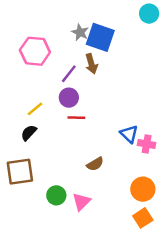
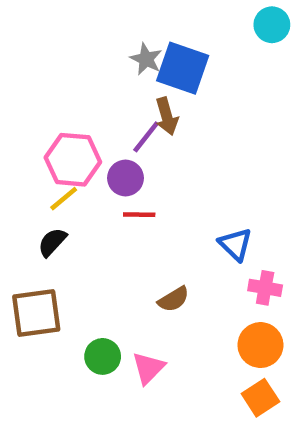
pink hexagon: (35, 51) -> (73, 160), moved
purple line: (69, 74) -> (146, 137), moved
pink cross: (147, 144) -> (265, 288), moved

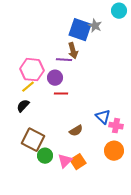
gray star: (146, 59) -> (95, 26), moved
purple line: (146, 137) -> (64, 60), turned 56
blue triangle: (235, 244) -> (103, 117), moved
brown square: (36, 313) -> (33, 140), moved, turned 35
orange square: (260, 398) -> (78, 162), moved

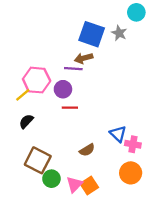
gray star: (95, 26) -> (119, 33), moved
brown arrow: (73, 51) -> (84, 58), turned 91
yellow line: (28, 87) -> (23, 95), moved

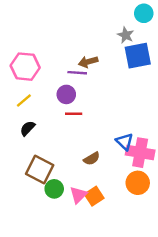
blue square: (92, 34) -> (138, 56), moved, turned -30
pink hexagon: (37, 80) -> (25, 67), moved
pink cross: (133, 144) -> (140, 153), size x1.6

